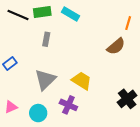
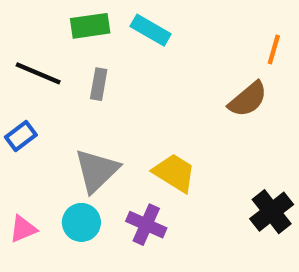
black line: (18, 15) -> (38, 73), moved
cyan circle: (38, 113) -> (81, 222), moved

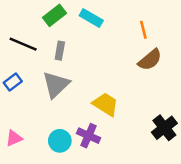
green rectangle: (90, 26) -> (55, 15), turned -30
orange line: (274, 50) -> (143, 30), moved, turned -30
gray triangle: (97, 171) -> (56, 85), moved
cyan circle: (81, 222) -> (60, 141), moved

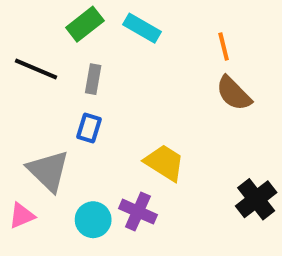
brown semicircle: (150, 60) -> (234, 93), turned 85
blue rectangle: (13, 82) -> (89, 128), moved, turned -36
gray triangle: (56, 85) -> (48, 171), moved, turned -32

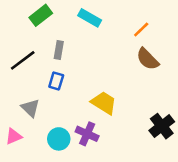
green rectangle: (85, 24) -> (41, 15), moved
orange line: (224, 46) -> (141, 30), turned 60
black line: (36, 69) -> (23, 60), moved, turned -60
gray triangle: (48, 171) -> (30, 108), size x0.7

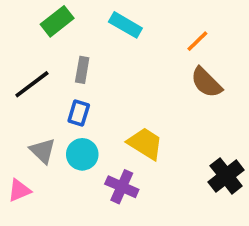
cyan circle: (59, 139) -> (82, 154), moved

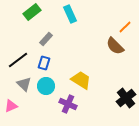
cyan rectangle: (125, 25) -> (70, 14), turned 36
orange line: (197, 41) -> (125, 27), moved
gray rectangle: (82, 70) -> (46, 39), turned 32
black line: (32, 84) -> (18, 60), moved

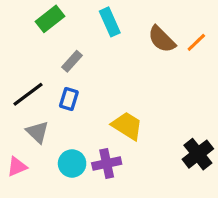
brown semicircle: (115, 46) -> (162, 39), moved
cyan circle: (46, 86) -> (72, 163), moved
purple cross: (68, 104) -> (107, 163), turned -36

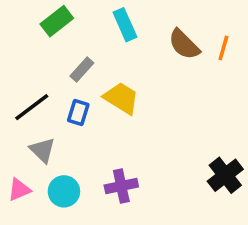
orange line: (196, 42) -> (223, 48), turned -30
yellow trapezoid: (127, 126) -> (121, 98), moved
cyan circle: (72, 163) -> (64, 191), moved

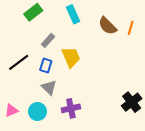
yellow trapezoid: (121, 98) -> (71, 57), turned 35
gray triangle: (42, 150) -> (49, 87), moved

